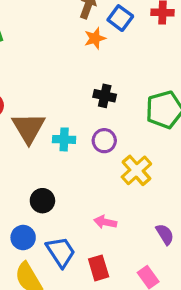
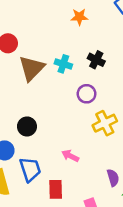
orange star: (95, 38) -> (79, 17), moved
cyan cross: (64, 139) -> (63, 64), moved

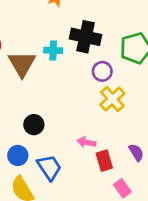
black cross: (96, 60) -> (86, 37), size x1.6
purple circle: (87, 94) -> (102, 71), moved
red rectangle: (56, 189) -> (104, 161), moved

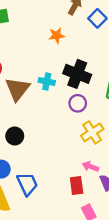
purple circle: (102, 71) -> (78, 103), moved
black circle: (34, 125) -> (15, 136), moved
pink arrow: (86, 142) -> (90, 167), moved

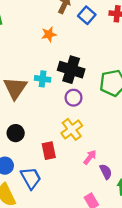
yellow cross: (92, 132) -> (72, 129), moved
pink arrow: (90, 167) -> (90, 157), turned 112
red rectangle: (77, 186) -> (49, 151), moved

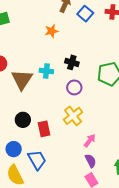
black cross: (71, 70) -> (72, 62), size x0.6
red rectangle: (49, 151) -> (44, 129), moved
purple semicircle: (106, 172) -> (91, 161), moved

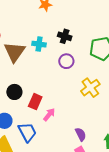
yellow cross: (73, 116) -> (90, 88), moved
red rectangle: (44, 129) -> (35, 102), turned 35
pink arrow: (90, 141) -> (49, 115), moved

